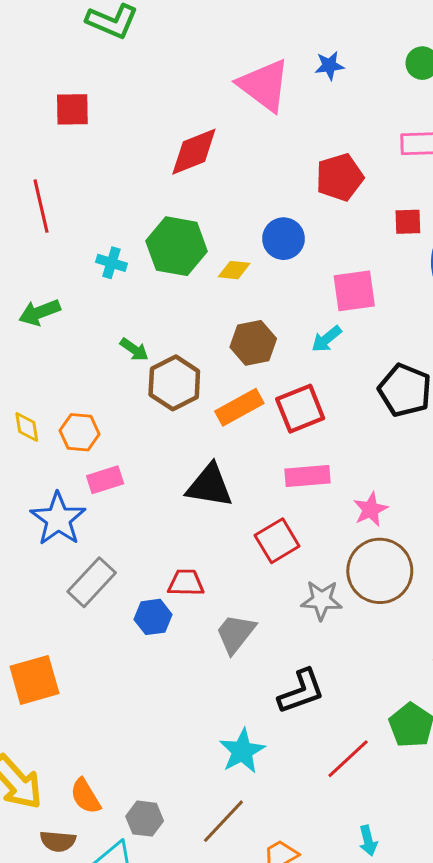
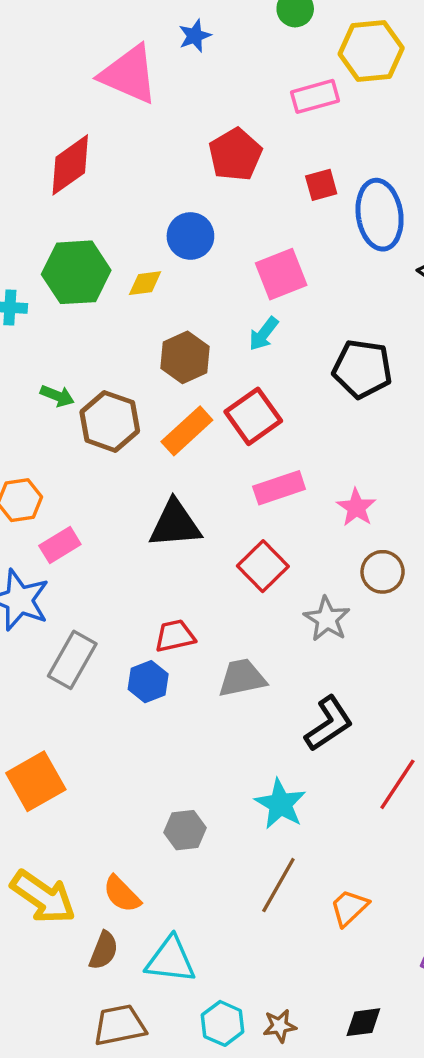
brown circle: (380, 571) -> (383, 572), size x0.6
gray star: (321, 600) -> (327, 619), turned -30
gray trapezoid: (235, 634) -> (242, 678), turned 54
gray hexagon: (145, 819) -> (185, 830), moved
brown semicircle: (58, 841) -> (104, 950), turned -60

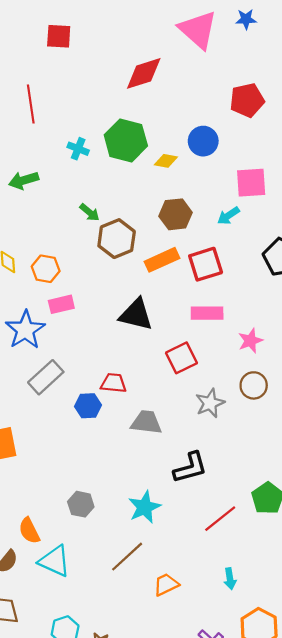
cyan triangle: (171, 960) -> (55, 561), moved

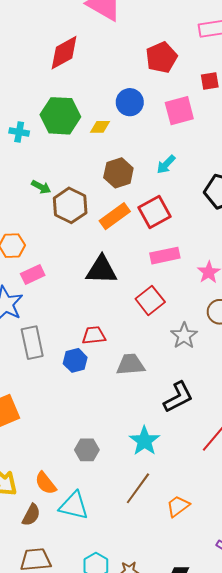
pink square: (251, 183) -> (179, 111), moved
gray rectangle: (46, 377) -> (32, 343), turned -48

